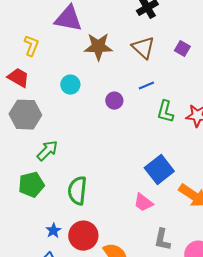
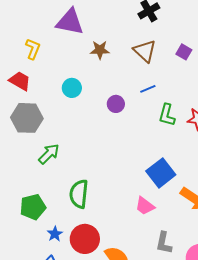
brown star: (98, 47) -> (100, 50), size x0.7
green pentagon: (31, 185) -> (33, 207), moved

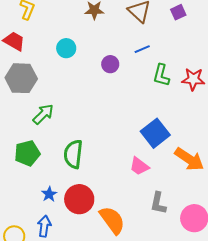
purple square: (184, 52) -> (178, 12), turned 35
green pentagon: (33, 207) -> (27, 153), moved

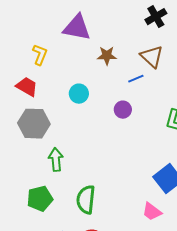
blue line: (142, 49) -> (136, 79), moved
green arrow: (43, 114) -> (56, 160), turned -50

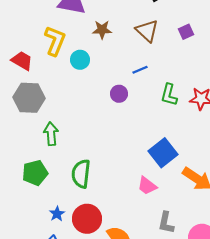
yellow L-shape: (40, 55) -> (55, 41), moved, size x1.4
blue line: (136, 79) -> (140, 70), moved
cyan circle: (79, 94) -> (80, 60), moved
purple circle: (123, 110) -> (119, 94), moved

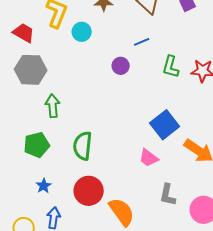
blue star: (57, 214) -> (44, 186), moved

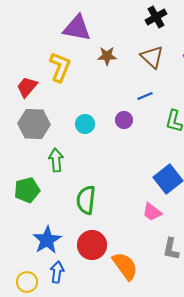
cyan circle: (82, 32) -> (85, 124), moved
red trapezoid: (24, 33) -> (27, 87), turned -80
green pentagon: (37, 145) -> (27, 190), moved
blue star: (44, 186) -> (47, 240), size x1.8

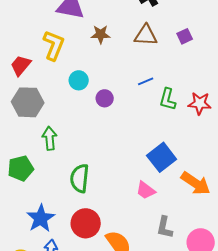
brown triangle: (152, 57) -> (146, 35), turned -40
blue line: (145, 96) -> (146, 81), moved
purple circle: (124, 120) -> (105, 98), moved
cyan circle: (85, 124) -> (79, 80), moved

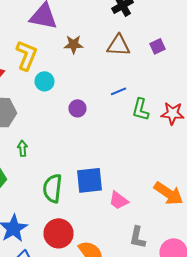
cyan circle: (79, 80) -> (44, 81), moved
green arrow: (50, 138) -> (22, 148), size x0.7
blue square: (162, 157) -> (90, 180), moved, turned 32

